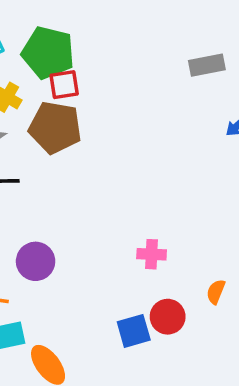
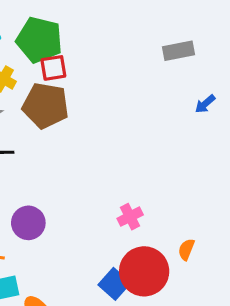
pink cross: (152, 254) -> (130, 217), turned -30
red circle: (168, 317) -> (144, 271), size x1.6
blue square: (134, 331) -> (114, 284), turned -32

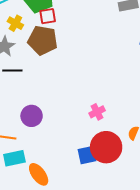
blue square: (114, 284) -> (87, 155), turned 36

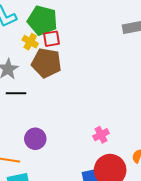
yellow cross: (15, 23) -> (30, 42), moved

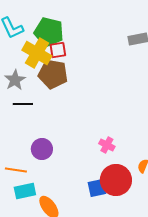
yellow cross: (30, 42) -> (37, 53), size x1.8
pink cross: (101, 135) -> (107, 145), turned -35

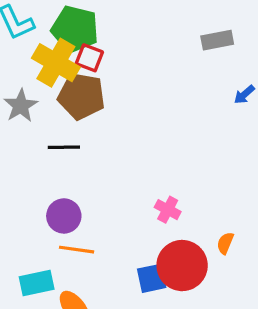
red square: (58, 50) -> (89, 58), turned 30
black line: (23, 104) -> (64, 147), moved
orange line: (16, 170) -> (77, 250), moved

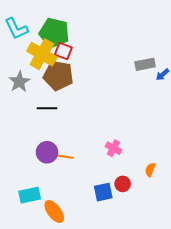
gray rectangle: (217, 40) -> (145, 64), moved
orange line: (77, 250) -> (62, 156), moved
red circle: (182, 266) -> (123, 184), size x0.5

